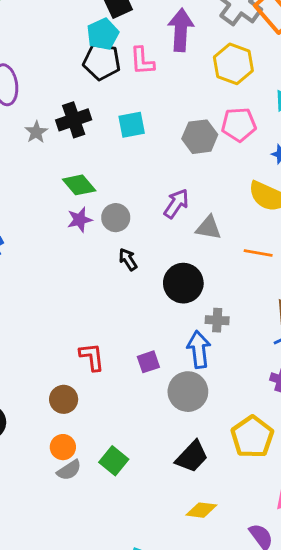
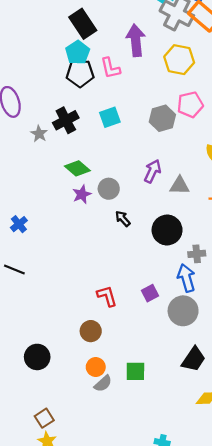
green square: (114, 461) -> (135, 371), turned -30

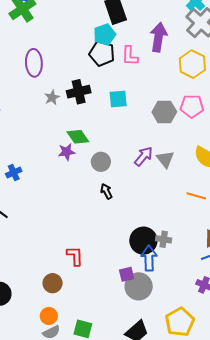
gray triangle: (179, 186) -> (165, 159), moved, turned 36
purple star: (82, 194) -> (67, 152), moved
black circle: (167, 230) -> (143, 241), moved
purple square: (150, 293) -> (127, 274), moved

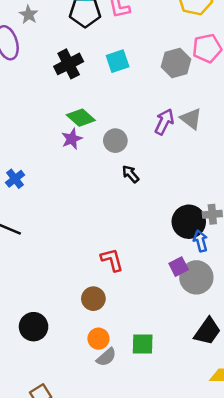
gray star: (52, 97) -> (29, 15), moved
blue arrow: (149, 258) -> (200, 241), size x0.7

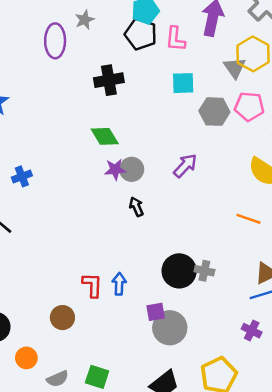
cyan square: (118, 61) -> (183, 83), moved
gray triangle: (191, 119) -> (235, 68), moved
purple star: (72, 139) -> (115, 170), moved
blue arrow: (200, 241) -> (119, 284), moved
orange circle: (98, 339) -> (26, 358), moved

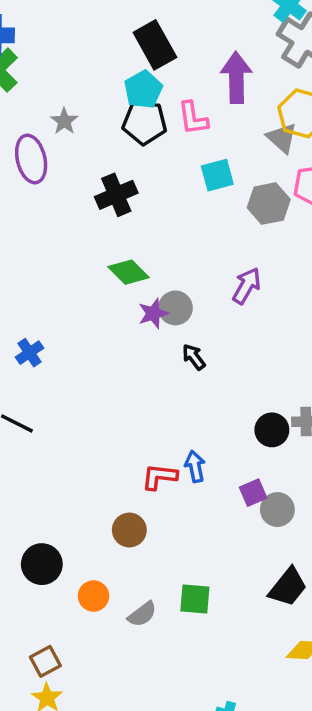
black circle: (179, 271) -> (272, 430), size x0.7
red L-shape: (92, 285) -> (159, 477), turned -72
gray circle: (170, 328) -> (277, 510), size x0.7

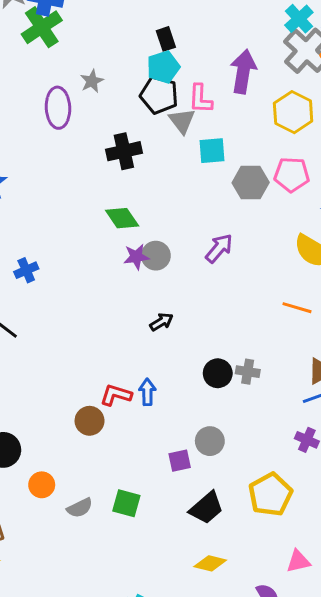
black rectangle: (155, 45) -> (166, 39), moved, size x0.6
gray triangle: (282, 138) -> (182, 121), moved
black arrow: (194, 357) -> (161, 322), moved, turned 85
purple square: (253, 493) -> (180, 461), moved
brown circle: (129, 530) -> (90, 421), moved

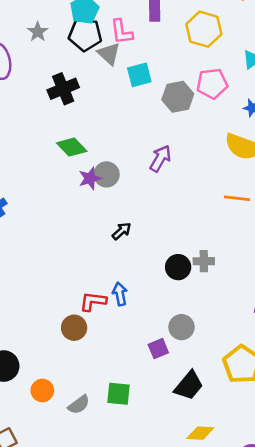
gray star: (92, 81) -> (38, 32), moved

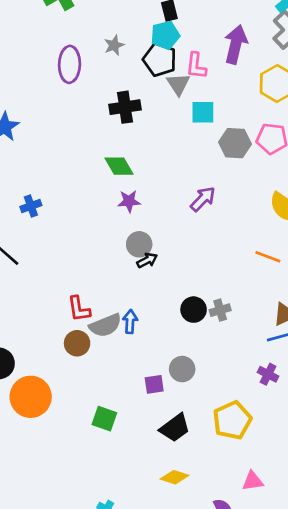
gray circle: (107, 174) -> (139, 244), moved
gray cross: (204, 261) -> (220, 310), turned -30
red L-shape: (93, 301) -> (79, 309), moved, turned -120
orange circle: (42, 390) -> (31, 397), size x1.8
gray semicircle: (79, 405) -> (105, 325), moved, size x1.4

